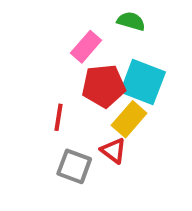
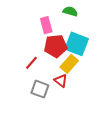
pink rectangle: (86, 47) -> (46, 25), turned -56
red line: (59, 117) -> (31, 63), turned 32

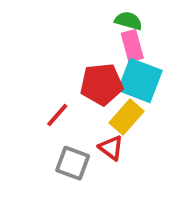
pink rectangle: (46, 25) -> (132, 46), moved

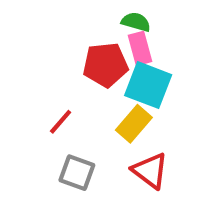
red pentagon: (101, 84) -> (105, 65), moved
red triangle: (111, 148) -> (150, 171), moved, size x1.4

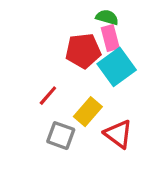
cyan square: (148, 85) -> (117, 67), turned 33
yellow rectangle: (134, 124) -> (88, 112), moved

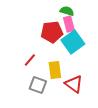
yellow rectangle: (88, 112) -> (55, 70), turned -48

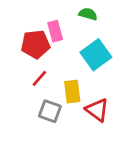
pink rectangle: (69, 24) -> (55, 31), moved
red pentagon: (52, 32) -> (35, 44), moved

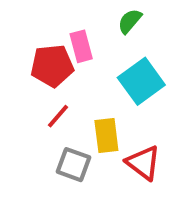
green semicircle: (88, 14) -> (130, 21), turned -66

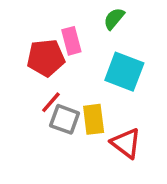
cyan square: (141, 81) -> (124, 72), turned -33
gray square: (73, 165) -> (65, 119), moved

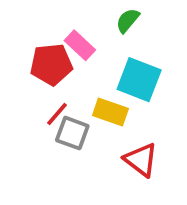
pink rectangle: (71, 41) -> (80, 45), turned -32
yellow rectangle: (94, 119) -> (110, 112), moved, turned -64

